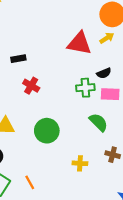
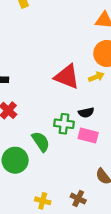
green semicircle: (98, 122) -> (41, 142), moved

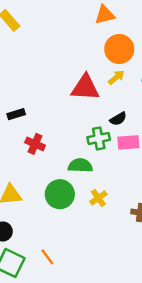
green semicircle: (41, 142) -> (80, 166), turned -35
yellow cross: (43, 201) -> (98, 198), moved, turned -32

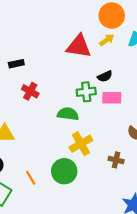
green circle: (60, 194) -> (64, 171), moved
yellow cross: (98, 198) -> (81, 144), size x1.5
orange line: (47, 257) -> (31, 178), moved

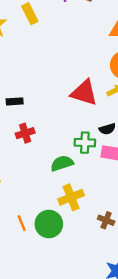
red cross: (30, 91) -> (25, 133), turned 35
green semicircle: (68, 114) -> (62, 163), turned -35
orange line: (31, 178) -> (22, 223), moved

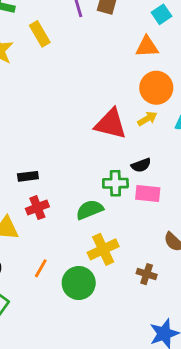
black rectangle: (15, 101) -> (28, 176), moved
red cross: (25, 133) -> (37, 208), moved
orange line: (22, 223) -> (41, 268), moved, turned 56

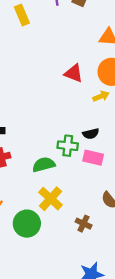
red triangle: (111, 124) -> (74, 73), moved, size x0.7
yellow cross: (103, 249) -> (51, 199), turned -30

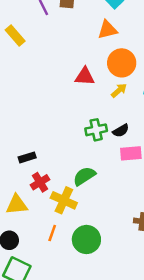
green cross: (68, 146) -> (96, 130), moved
yellow cross: (51, 199) -> (64, 200), moved

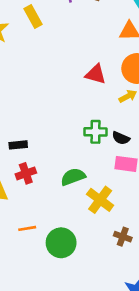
black semicircle: (121, 131) -> (121, 138), turned 42
yellow cross: (64, 200) -> (100, 200), moved
orange line: (52, 233) -> (27, 228), turned 49

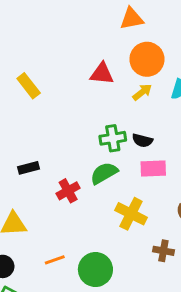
yellow rectangle: (33, 16) -> (29, 86), moved
red cross: (26, 173) -> (68, 191), moved
green semicircle: (73, 177) -> (104, 173), moved

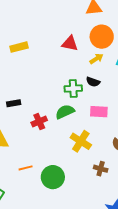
yellow rectangle: (29, 86) -> (19, 47), turned -72
black semicircle: (142, 140) -> (93, 82), moved

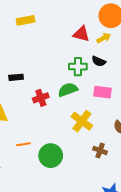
red triangle: (70, 44) -> (81, 34), moved

